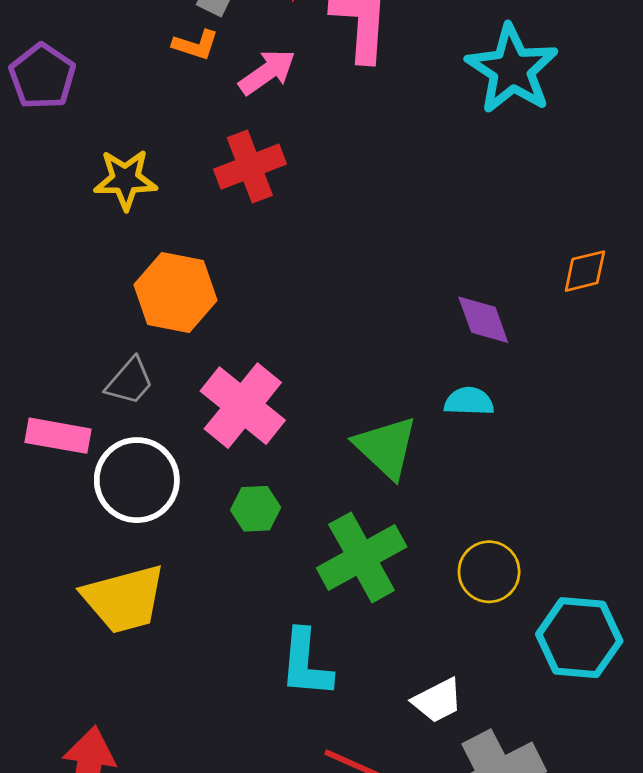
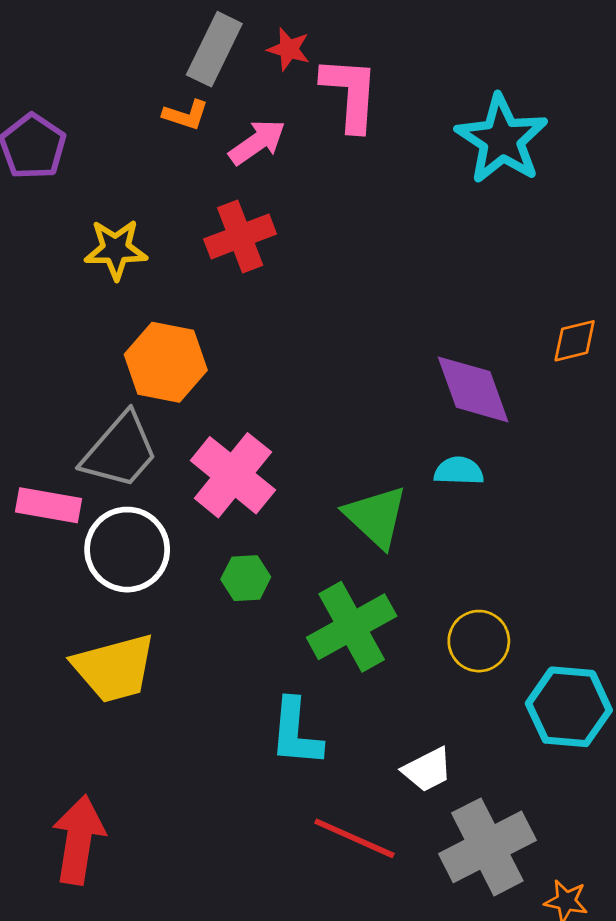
purple diamond: (483, 320) -> (473, 389), size x1.4
gray trapezoid: (130, 381) -> (120, 451), size x1.6

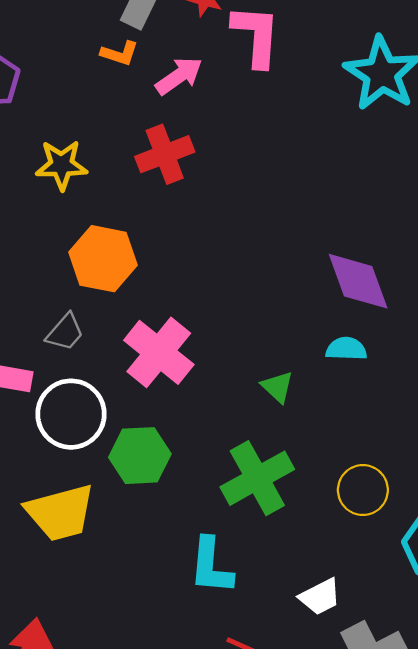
gray trapezoid: (120, 451) -> (65, 332), size x0.6
green triangle: (376, 517) -> (277, 387), size x0.6
green hexagon: (246, 578) -> (140, 456), moved, size x1.5

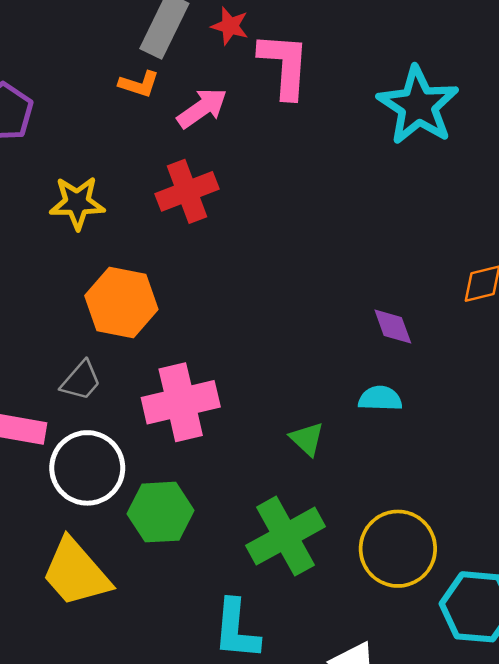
purple diamond: (358, 281) -> (393, 326), size x0.6
pink cross: (159, 352) -> (181, 402), turned 38
yellow circle: (363, 490) -> (398, 549), size x1.4
yellow trapezoid: (60, 513) -> (76, 573), turned 64

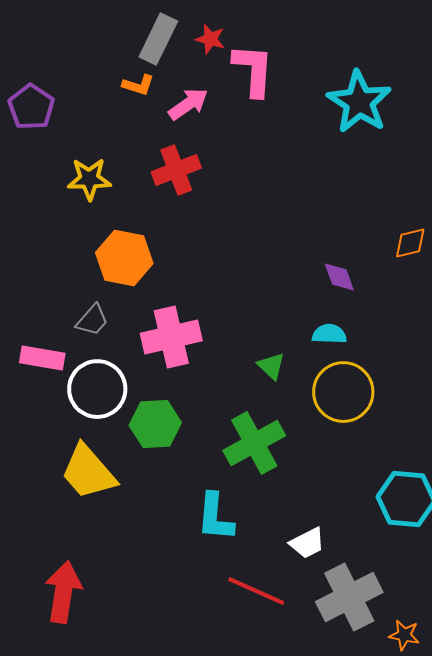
yellow circle: (398, 549) -> (343, 392), moved

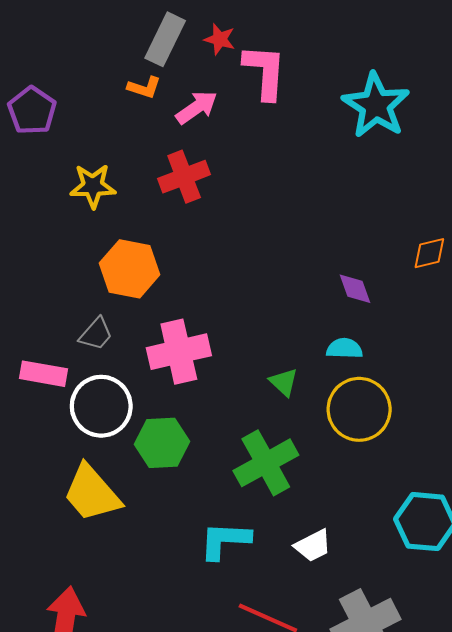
cyan L-shape: (215, 517) -> (225, 540), turned 88
white trapezoid: (307, 543) -> (313, 546), moved

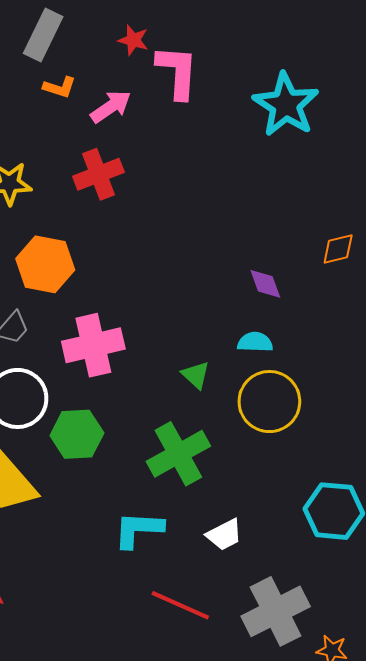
gray rectangle: (165, 39) -> (43, 35), moved

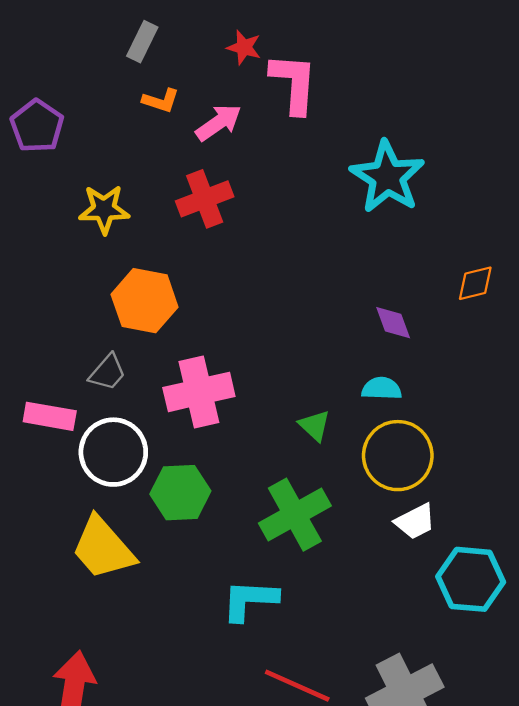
gray rectangle: (43, 35) -> (142, 42), size x0.7
cyan star: (286, 105) -> (387, 177), moved
white trapezoid: (224, 535) -> (415, 521), moved

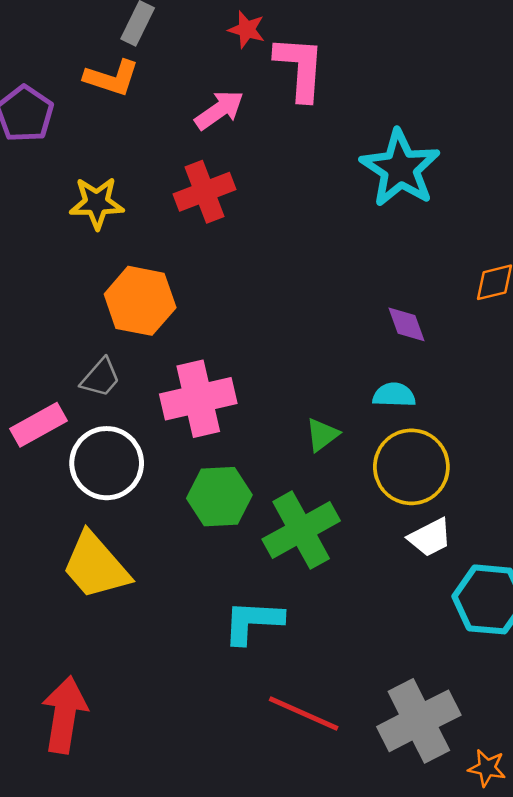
orange L-shape: (161, 101) -> (112, 78), moved, size x1.4
pink rectangle: (50, 416) -> (38, 425), turned -39
green triangle: (315, 426) -> (322, 435), turned 40
green hexagon: (180, 493) -> (219, 497), moved

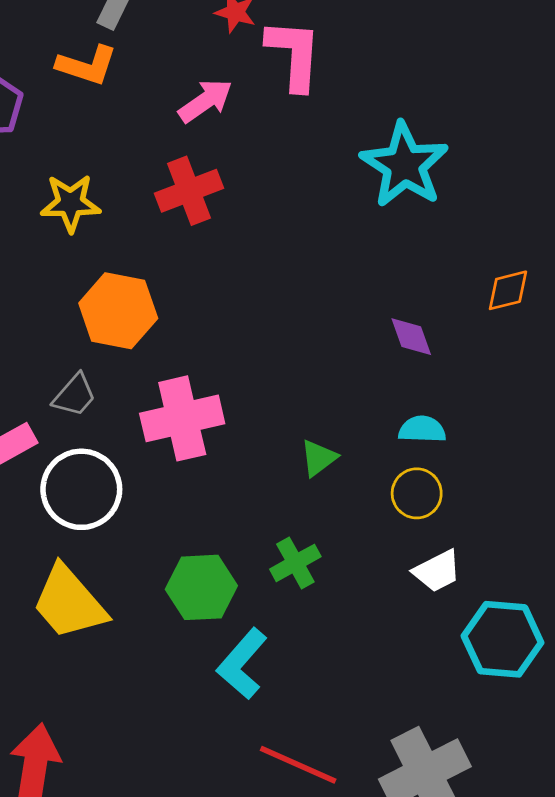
cyan semicircle: (394, 395) -> (422, 429), moved
yellow circle: (411, 467) -> (417, 493), size x0.6
green hexagon: (219, 497) -> (201, 587), moved
green cross: (301, 530) -> (295, 563), size x0.6
cyan L-shape: (253, 622) -> (242, 664), turned -52

